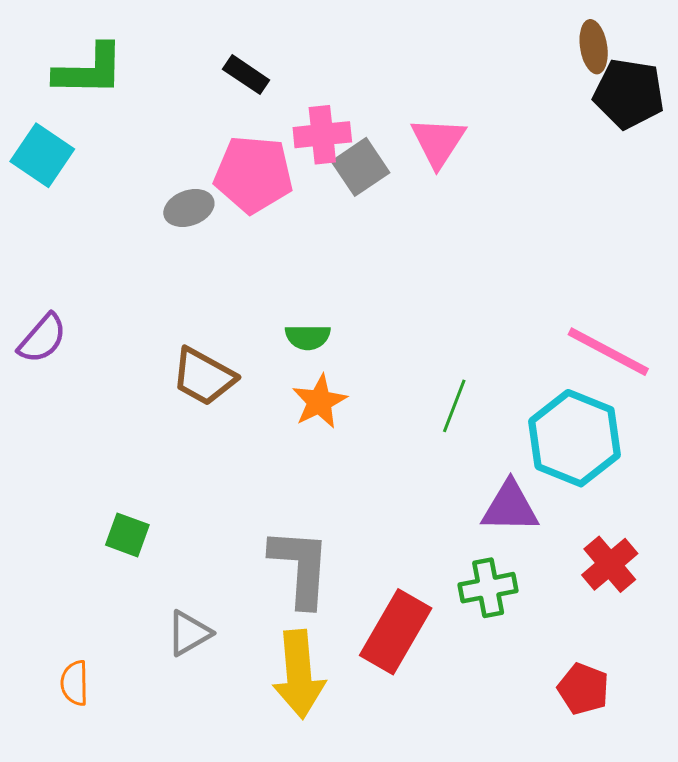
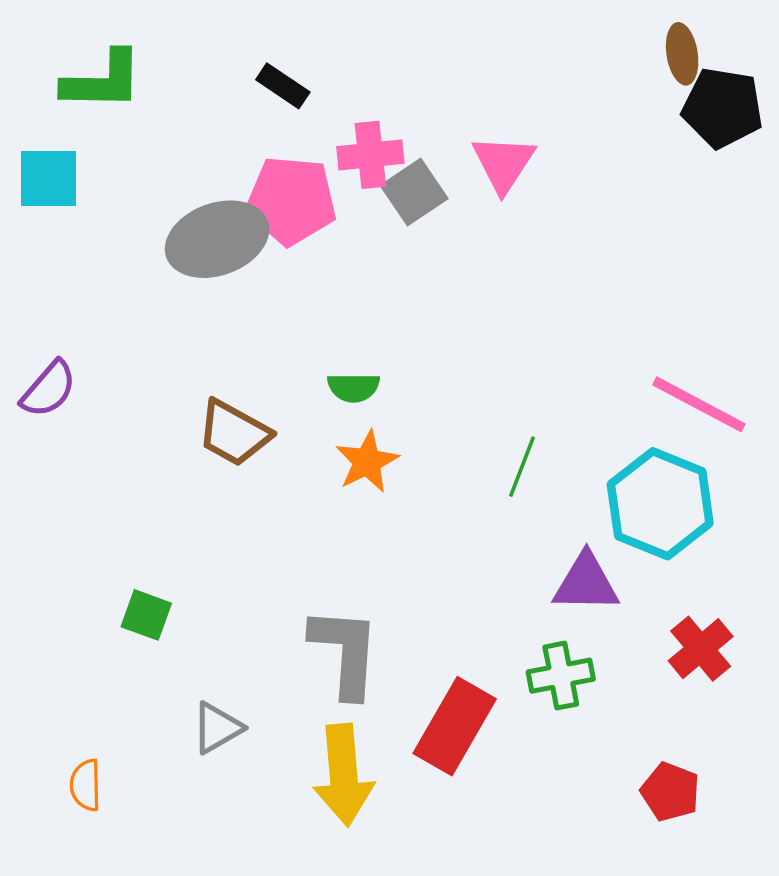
cyan square: (42, 155) -> (49, 179), turned -34
gray ellipse: (189, 208) -> (217, 239), size x1.8

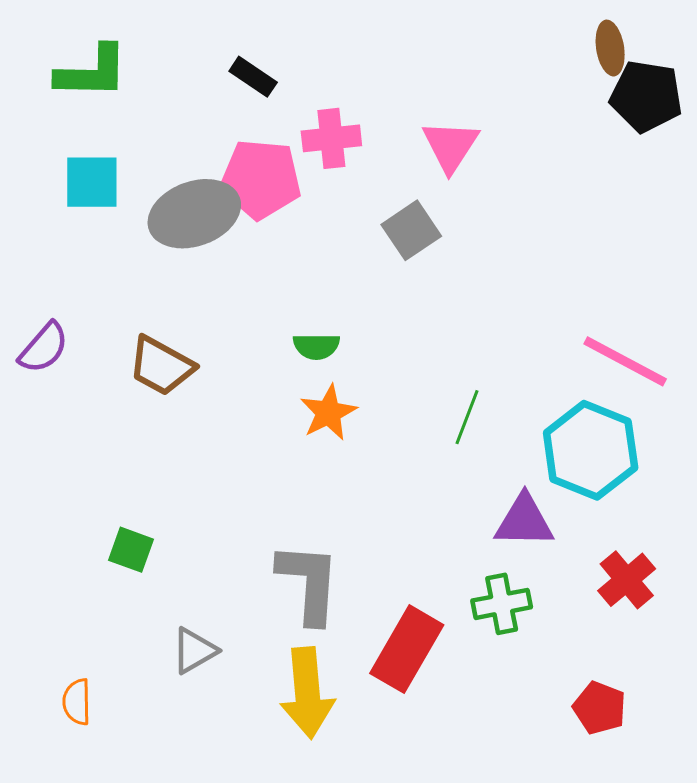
cyan square: (49, 179) -> (92, 182), moved
gray square: (414, 192) -> (411, 230), moved
brown trapezoid: (234, 433) -> (161, 366), moved

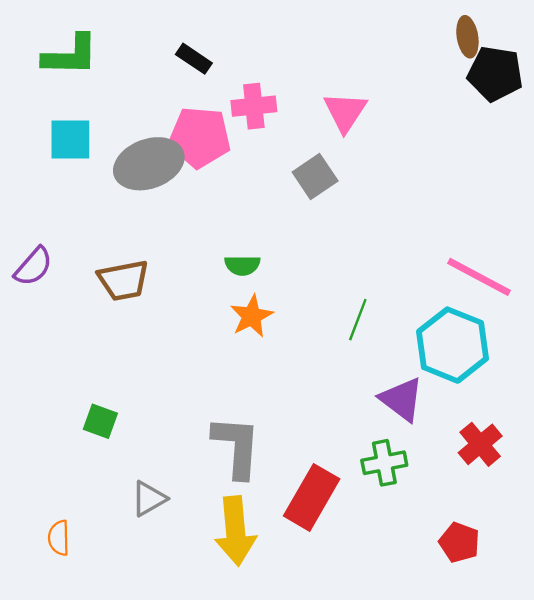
brown trapezoid: (161, 366) -> (123, 280), turned -40
purple triangle: (524, 521) -> (402, 399), turned 36

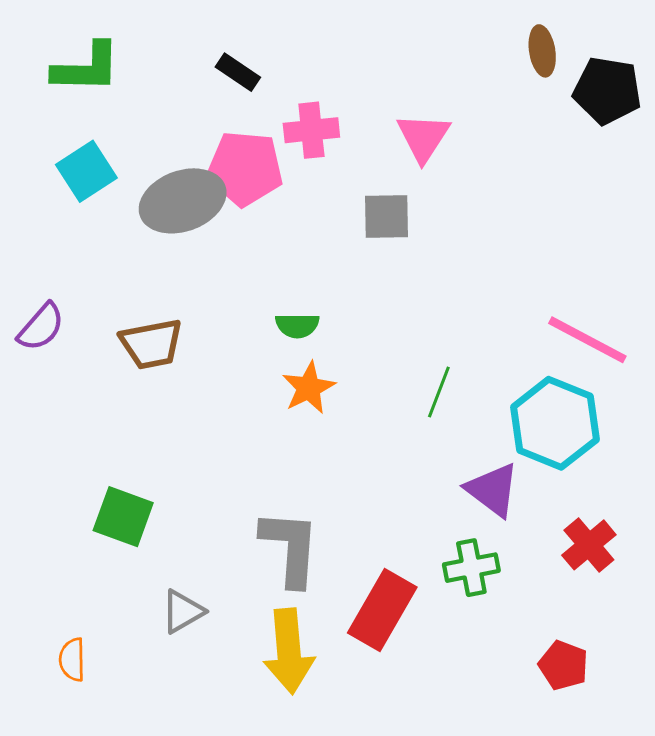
brown ellipse: (467, 37) -> (542, 51), moved
cyan square: (70, 140) -> (86, 171), turned -33
gray square: (315, 176) -> (386, 217), turned 33
green square: (100, 421) -> (123, 517), size x1.4

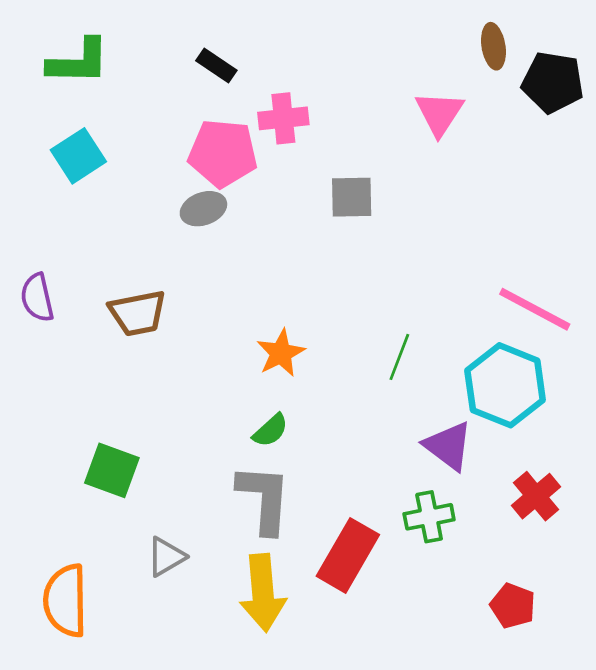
pink triangle: (423, 137) -> (439, 113), moved
gray ellipse: (183, 201) -> (203, 209), moved, size x0.6
green semicircle: (297, 326) -> (270, 430), moved, turned -42
purple semicircle: (41, 327) -> (37, 298), turned 126
orange semicircle: (72, 660) -> (66, 601), size x1.8

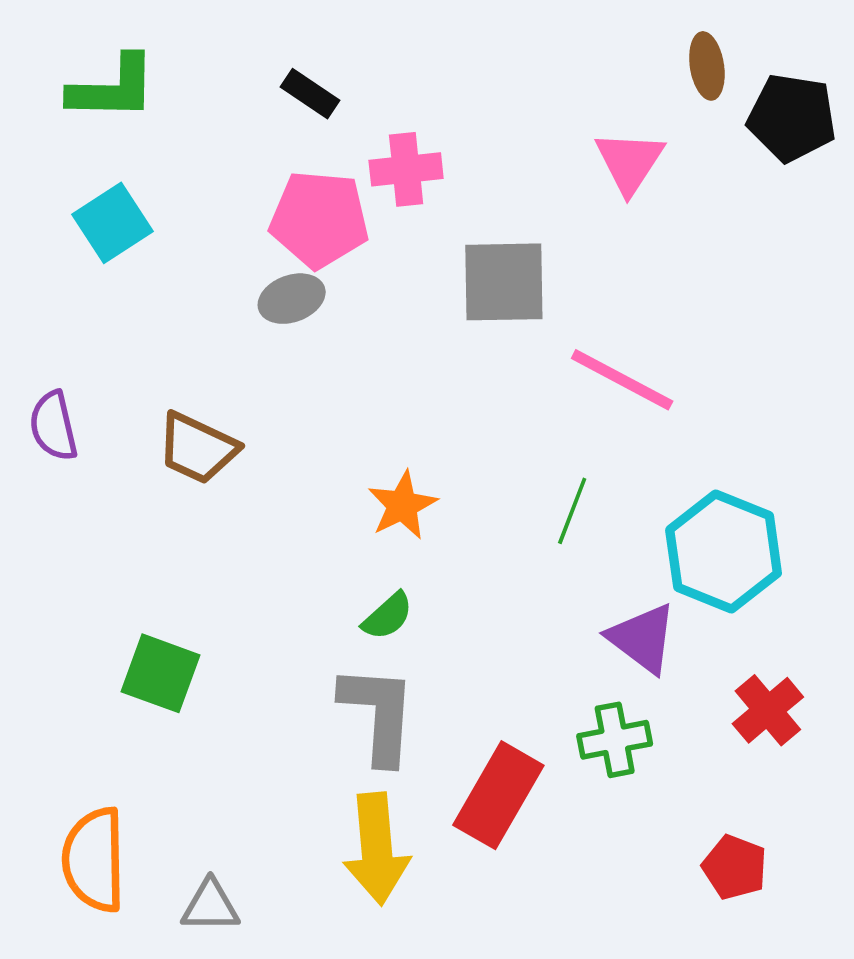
gray square: (352, 197) -> (504, 282), size x1.4
pink line: (535, 309) -> (622, 380), moved
brown trapezoid: (138, 313) -> (197, 448), turned 36
gray triangle: (166, 557) -> (210, 906), moved, turned 30

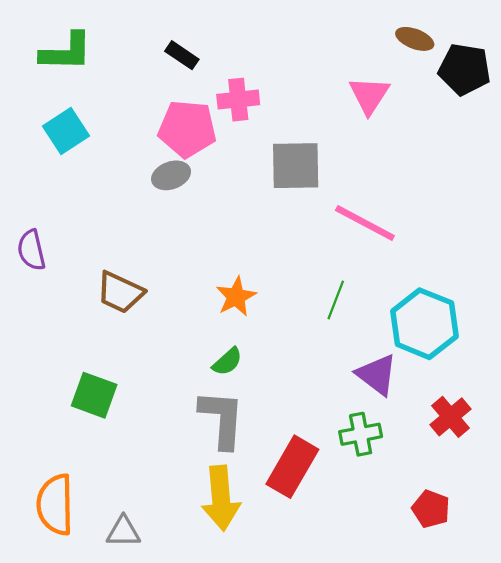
brown ellipse: (707, 66) -> (415, 39), turned -60
brown trapezoid: (197, 448) -> (120, 292), moved

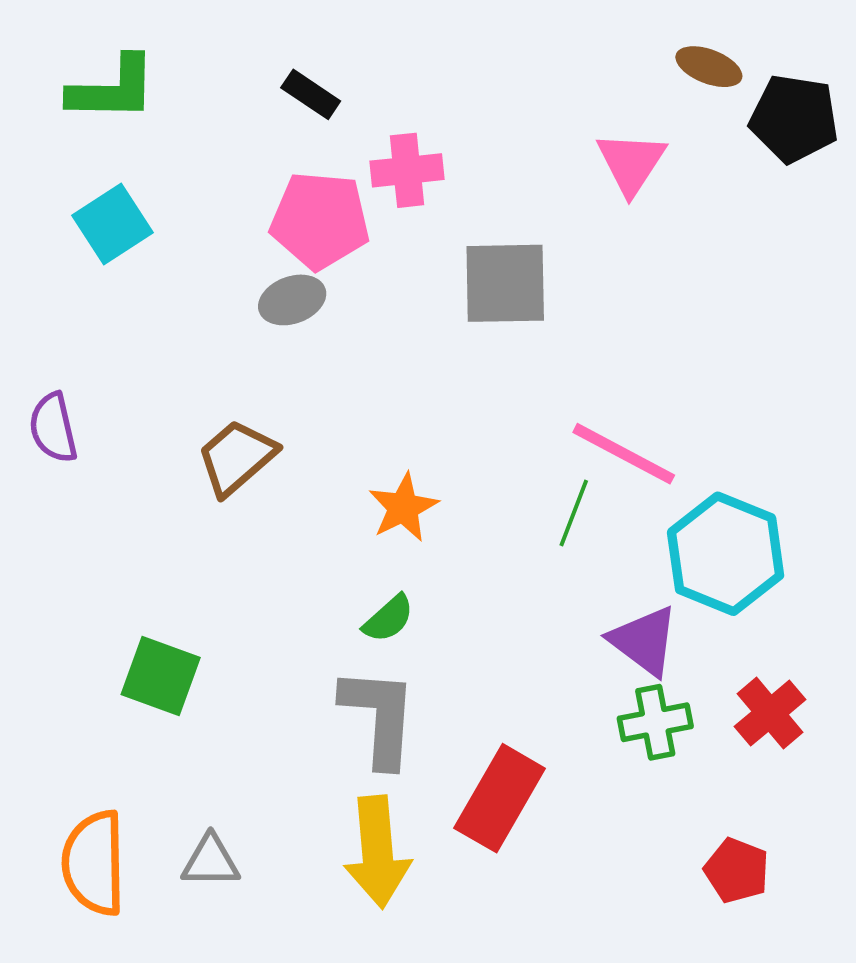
pink line: (365, 223) -> (624, 454), moved
brown trapezoid: (120, 292) -> (237, 457), moved, turned 114
green cross: (361, 434) -> (655, 722), moved
gray triangle: (123, 532) -> (211, 861), moved

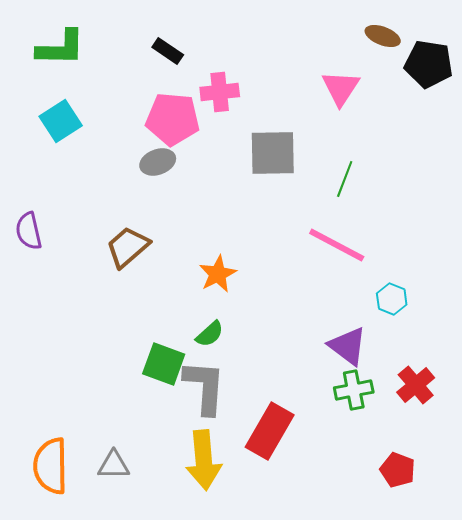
green line: (574, 513) -> (345, 179), moved
cyan hexagon: (726, 554) -> (392, 299), size x0.5
green square: (161, 676) -> (164, 364), moved

